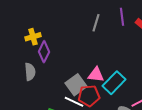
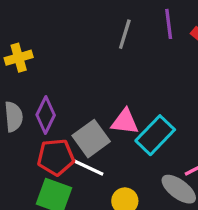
purple diamond: (44, 52) -> (46, 115), moved
red pentagon: (89, 96) -> (56, 157), moved

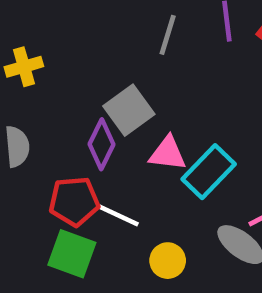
purple diamond: (46, 115) -> (101, 144), moved
gray square: (91, 139) -> (129, 110), moved

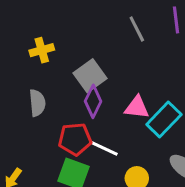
gray line: (168, 35) -> (137, 29), turned -44
gray square: (129, 110) -> (90, 76), moved

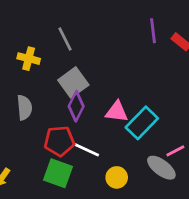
gray line: (137, 29) -> (65, 39), moved
yellow cross: (42, 50) -> (29, 59), turned 30

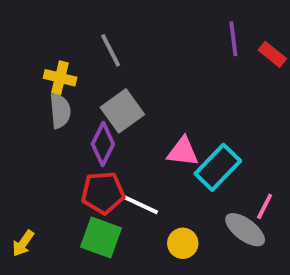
purple diamond: (76, 106) -> (103, 144), moved
gray semicircle: (24, 108) -> (60, 111), moved
pink line: (175, 151) -> (265, 206), turned -36

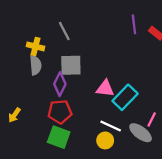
gray square: (122, 111) -> (71, 65), turned 35
white line: (140, 204) -> (111, 126), moved
yellow arrow: (23, 243) -> (14, 115), moved

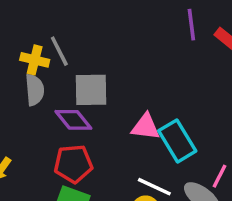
gray line: (64, 31) -> (59, 51), moved
purple diamond: (60, 84) -> (73, 120), turned -65
cyan rectangle: (125, 97) -> (177, 141), turned -75

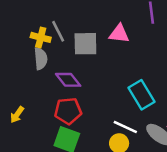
gray square: (91, 90) -> (85, 44), moved
pink triangle: (146, 127) -> (119, 34), moved

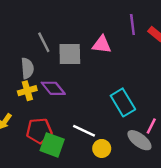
yellow cross: (41, 37) -> (27, 91), moved, turned -30
red pentagon: (68, 111) -> (39, 131), moved
white line: (125, 127) -> (84, 131), moved

